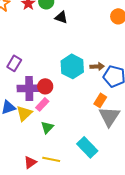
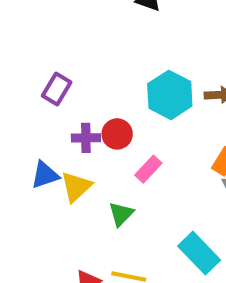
purple cross: (29, 88) -> (86, 138), size x0.6
pink rectangle: (42, 104) -> (148, 169), moved

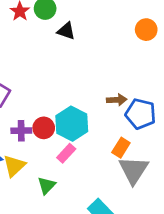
cyan hexagon: (170, 95) -> (72, 124), moved

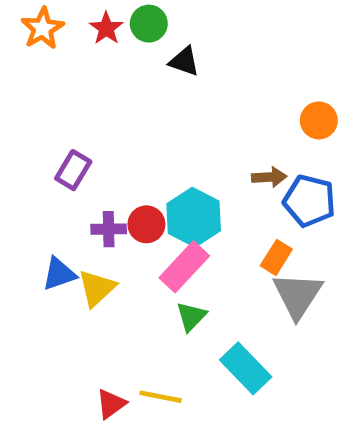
orange circle: (146, 30) -> (319, 120), moved
pink rectangle: (66, 153) -> (184, 267), size x1.5
green triangle: (46, 185) -> (191, 316), moved

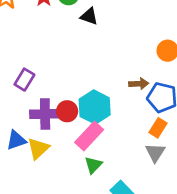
purple cross: (109, 229) -> (45, 114), size x1.5
orange rectangle: (276, 257) -> (158, 128), moved
gray triangle: (298, 295) -> (155, 153), size x0.7

